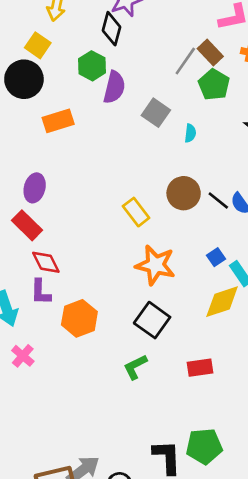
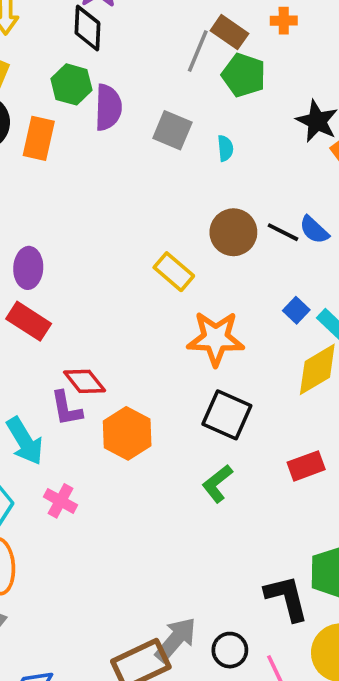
orange rectangle: (58, 121) -> (39, 138), moved, turned -48
red diamond: (46, 262) -> (85, 381), moved

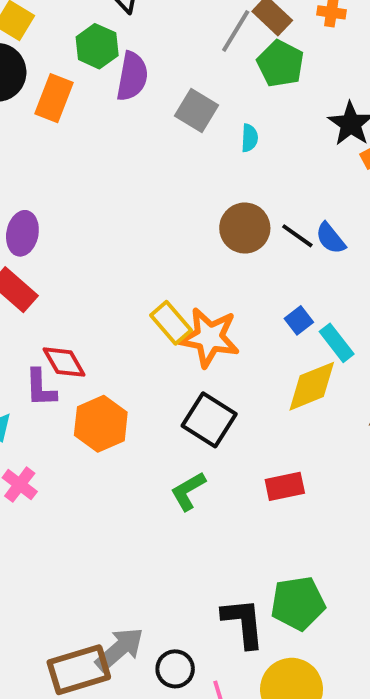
yellow rectangle: (174, 272) -> (171, 323), moved

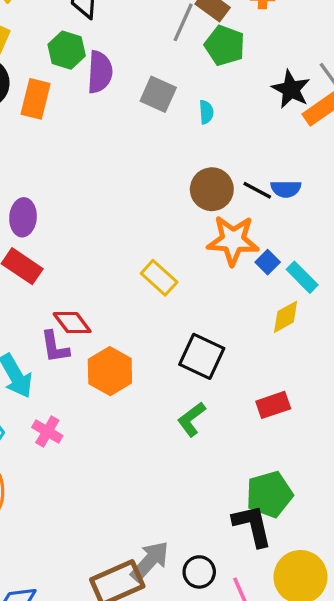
blue semicircle: (331, 238) -> (286, 189), turned -44
orange star: (209, 337) -> (233, 240), moved
yellow diamond: (312, 386) -> (286, 317), size x0.7
green pentagon: (298, 603) -> (269, 494), moved

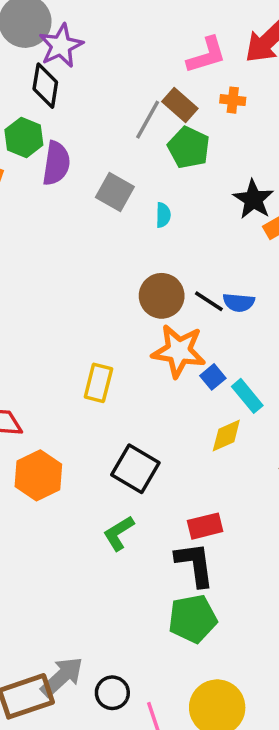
yellow rectangle: (159, 278) -> (98, 383), turned 57
black L-shape: (252, 526) -> (195, 564), moved

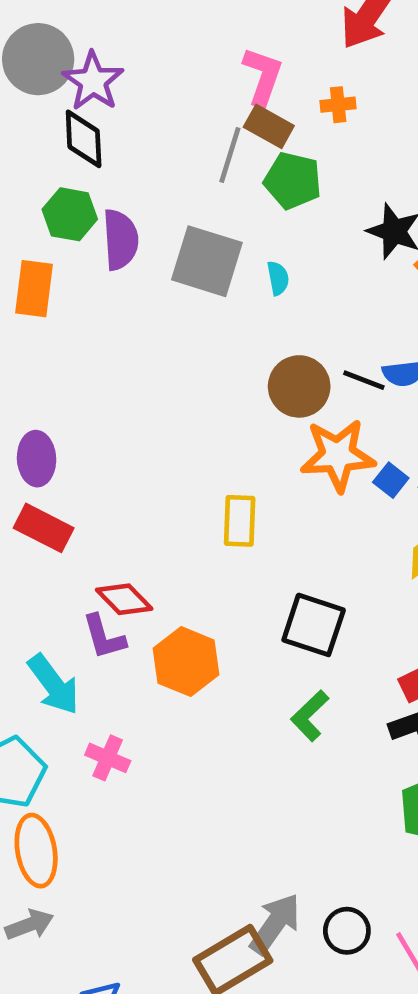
pink L-shape: (206, 55) -> (263, 76), moved, turned -42
gray square: (115, 192) -> (207, 261), size x1.4

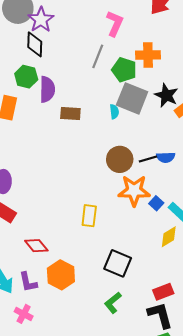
orange cross: (338, 105) -> (148, 55), moved, size x1.6
brown rectangle: (269, 126) -> (70, 113), moved, turned -30
gray square: (207, 261) -> (132, 98), moved
black line: (364, 380) -> (148, 159), turned -42
purple L-shape: (104, 637) -> (28, 282), moved

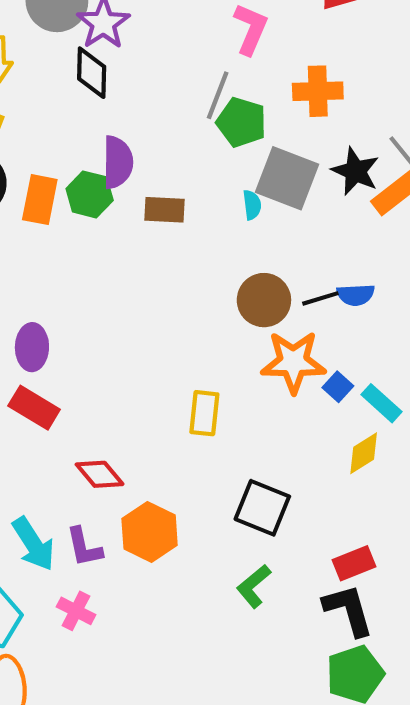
green pentagon: (124, 70) -> (241, 122), moved
green hexagon: (26, 77) -> (90, 194), moved

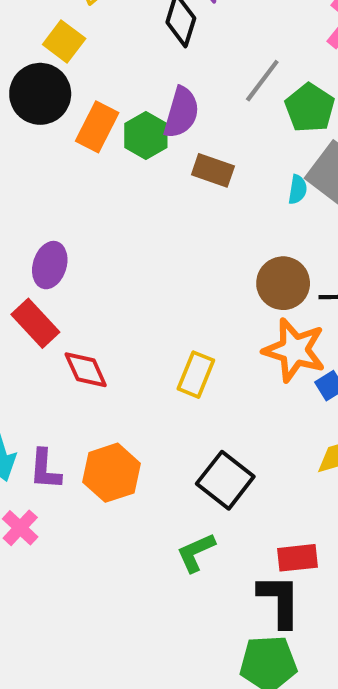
gray line: (218, 95) -> (262, 81), moved
red diamond: (100, 474) -> (86, 370), moved

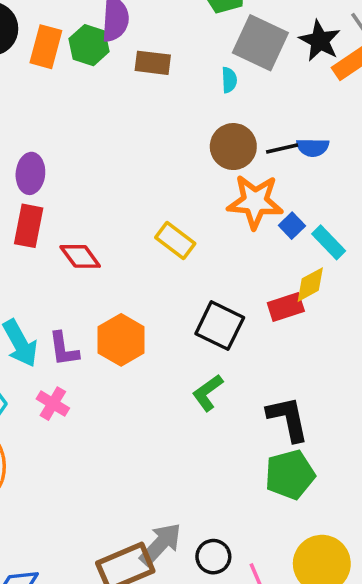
cyan semicircle: (298, 189) -> (229, 80), moved
red rectangle: (35, 323) -> (29, 226), turned 66
yellow rectangle: (196, 375) -> (175, 241), turned -63
red rectangle: (297, 558) -> (286, 307), moved

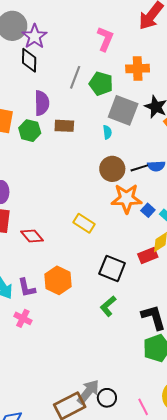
green hexagon: (89, 45) -> (30, 131), moved
black circle: (213, 557) -> (107, 398), moved

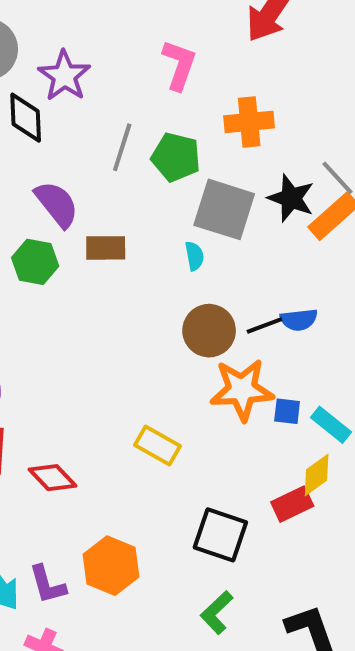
purple star: (35, 36) -> (64, 76), moved
purple semicircle: (42, 103) -> (57, 204), turned -35
blue square: (148, 210) -> (287, 411), turned -32

